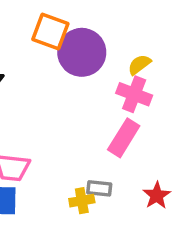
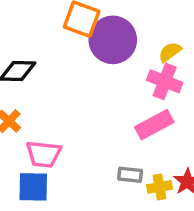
pink rectangle: (124, 138) -> (154, 125), turned 30
yellow cross: (82, 201) -> (160, 187), moved

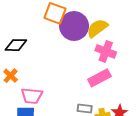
yellow semicircle: (170, 52) -> (97, 28), moved, size x1.5

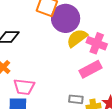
yellow semicircle: (97, 28) -> (77, 38), moved

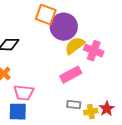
pink rectangle: (90, 69) -> (71, 75), moved

